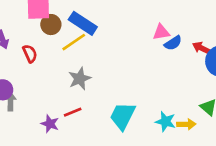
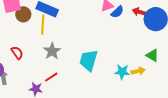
yellow line: (74, 42) -> (43, 24), turned -42
red semicircle: (30, 54) -> (17, 53), moved
cyan trapezoid: (122, 116) -> (89, 60), moved

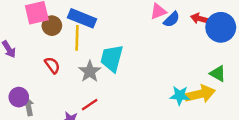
red semicircle: (17, 53) -> (52, 65), moved
cyan trapezoid: (89, 60) -> (112, 58), moved
yellow arrow: (138, 71) -> (200, 94), size x1.6

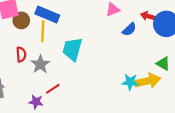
blue semicircle: (172, 19) -> (129, 29), moved
red semicircle: (52, 65) -> (21, 54), turned 32
gray star: (90, 71) -> (40, 64), moved

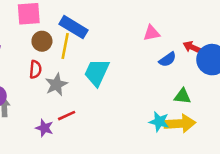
brown circle: (21, 20) -> (42, 41), moved
green triangle: (163, 64) -> (182, 96), moved, turned -32

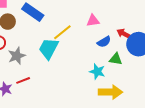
yellow line: (65, 46) -> (62, 32), moved, turned 36
green triangle: (182, 96) -> (116, 59), moved
cyan star: (159, 122) -> (97, 72), moved

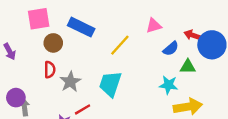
cyan trapezoid: (49, 49) -> (110, 84), moved

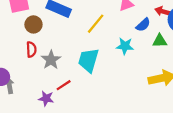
cyan star: (168, 85) -> (125, 46), moved

